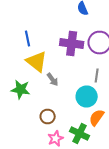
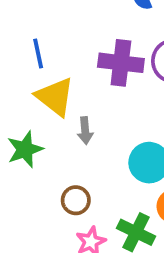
gray arrow: (53, 80) -> (85, 131), turned 32
green star: (21, 90) -> (25, 149), turned -30

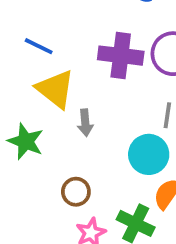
blue line: (38, 53) -> (39, 46), turned -52
green star: (25, 149) -> (26, 141), turned -30

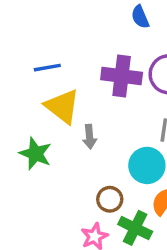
blue line: (39, 46) -> (47, 68), turned -36
brown circle: (76, 192) -> (110, 199), moved

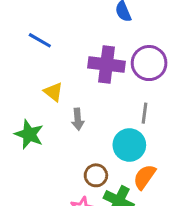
blue line: (47, 68) -> (40, 40), moved, turned 40
yellow triangle: (62, 106) -> (53, 92), size x0.6

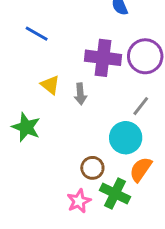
gray line: (145, 113) -> (141, 106), turned 30
gray arrow: (78, 119) -> (80, 94), moved

